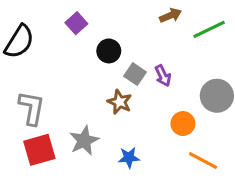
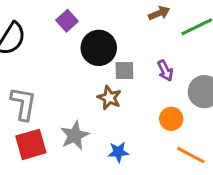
black circle: (109, 51) -> (99, 48), size x1.5
gray square: (135, 74) -> (124, 71), turned -35
purple arrow: (163, 76) -> (165, 71), moved

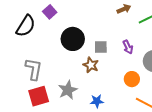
purple square: (67, 21) -> (50, 12), moved
black circle: (99, 48) -> (73, 39), moved

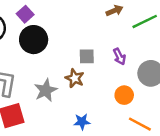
black circle: (73, 39) -> (34, 40), moved
gray star: (68, 90) -> (46, 90), moved

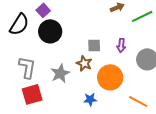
purple arrow: (119, 56) -> (121, 45), turned 32
orange circle: (124, 95) -> (110, 77), moved, size x1.6

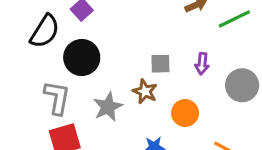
black circle: (50, 31) -> (82, 57), moved
orange circle: (110, 77) -> (185, 113), size x0.7

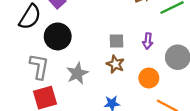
brown star: (145, 91) -> (115, 64), moved
orange circle: (185, 113) -> (149, 78), moved

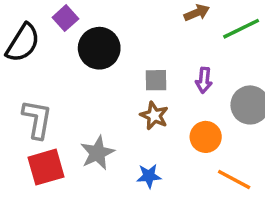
black circle: (58, 36) -> (99, 48), moved
gray star: (77, 73) -> (97, 153), moved

